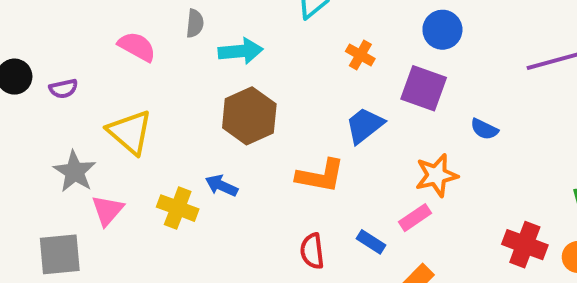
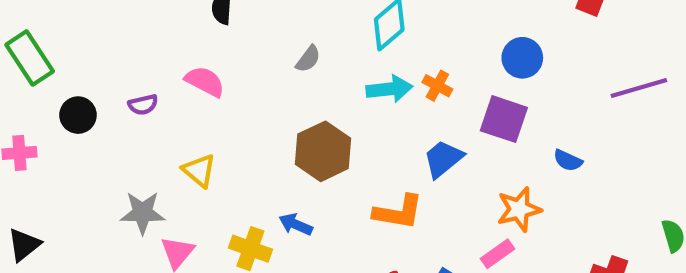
gray semicircle: (195, 23) -> (308, 59), moved, turned 32
cyan arrow: (241, 51) -> (389, 89), moved
purple semicircle: (63, 89) -> (143, 105), moved
yellow triangle: (130, 132) -> (199, 171), size x0.7
gray star: (75, 172) -> (143, 213), turned -30

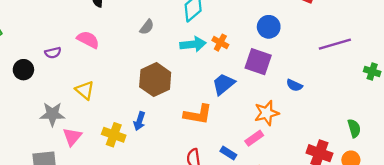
black circle: (78, 115) -> (23, 70), moved
blue arrow: (296, 224) -> (139, 121), turned -96

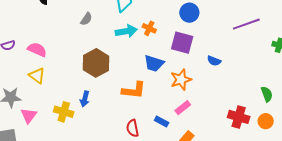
pink semicircle: (88, 40) -> (37, 50), moved
blue trapezoid: (224, 84) -> (154, 63), turned -120
orange star: (267, 113) -> (181, 80), moved

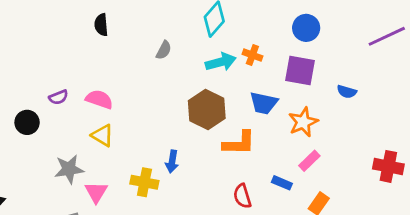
brown hexagon: (96, 63) -> (207, 109), moved

